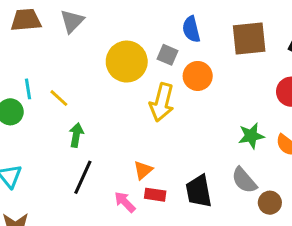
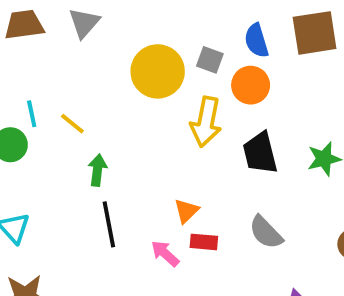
blue semicircle: (191, 29) -> (256, 41), moved
black line: (83, 177) -> (109, 224), turned -32
gray semicircle: (244, 180) -> (266, 232), moved
black trapezoid: (199, 191) -> (260, 153), moved

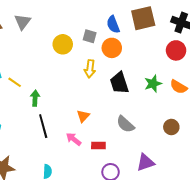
yellow circle: (158, 71) -> (63, 44), size x0.7
yellow arrow: (206, 122) -> (90, 69), size x0.7
yellow line: (72, 124) -> (15, 82), moved
red rectangle: (204, 242) -> (98, 145), moved

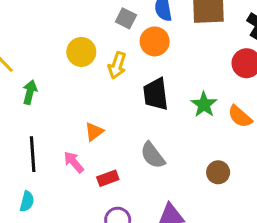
yellow circle: (63, 44) -> (81, 52), moved
green star: (153, 84) -> (204, 105), turned -30
black line: (43, 126) -> (33, 154), moved
red rectangle: (98, 145) -> (108, 178), turned -32

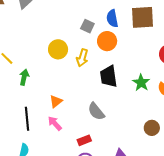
orange triangle: (94, 132) -> (56, 101), moved
gray semicircle: (153, 155) -> (96, 111), moved
red rectangle: (108, 178) -> (84, 140), moved

